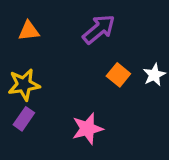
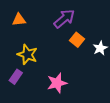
orange square: (118, 75) -> (77, 40), moved
yellow star: (24, 85) -> (27, 55), moved, turned 30

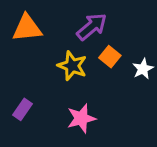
orange triangle: (19, 20) -> (27, 28), size x1.5
yellow star: (27, 55) -> (72, 66), moved

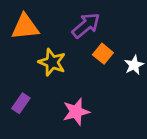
yellow star: (72, 66) -> (52, 62), moved

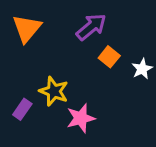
orange triangle: (25, 27) -> (27, 28), turned -44
yellow star: (52, 62) -> (54, 91), moved

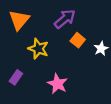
yellow star: (54, 91) -> (38, 49), moved
pink star: (81, 118) -> (57, 84), turned -30

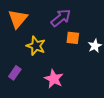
orange square: (78, 40) -> (73, 38), turned -32

